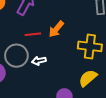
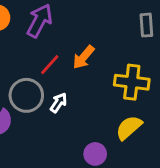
red line: (33, 34) -> (50, 65), turned -42
white arrow: (39, 61) -> (59, 103), turned 136

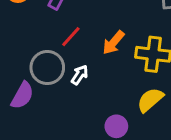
orange arrow: (83, 57) -> (113, 43), moved

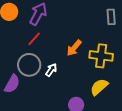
red line: (71, 37) -> (34, 39), moved

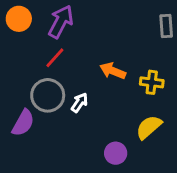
orange arrow: (74, 48) -> (113, 71), turned 72
yellow cross: (101, 56) -> (152, 82), size x0.7

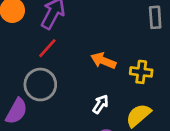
white arrow: (79, 103) -> (101, 104), moved

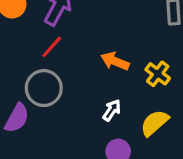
yellow cross: (141, 72) -> (158, 74), turned 30

